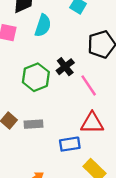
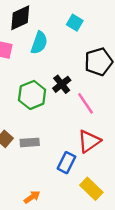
red triangle: (92, 123) -> (89, 141), turned -35
blue rectangle: (70, 144) -> (66, 163), turned -54

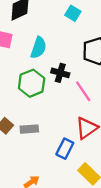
cyan semicircle: (39, 43) -> (38, 48), moved
black cross: (62, 84) -> (60, 73), turned -36

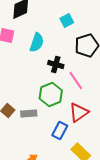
cyan square: (73, 13) -> (67, 20), moved, turned 32
green hexagon: (32, 83) -> (51, 94), moved

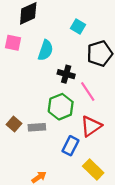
cyan square: (67, 20) -> (78, 26), turned -32

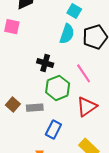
cyan semicircle: (46, 50) -> (67, 34), moved
black cross: (66, 74) -> (45, 63), moved
blue rectangle: (70, 146) -> (53, 129), moved

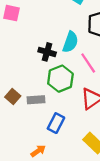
cyan semicircle: (67, 34) -> (70, 42), moved

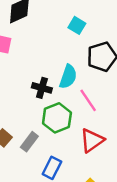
gray rectangle: (36, 100) -> (29, 142), turned -49

